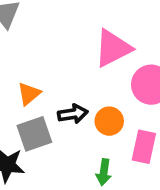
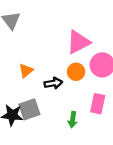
orange circle: (109, 121) -> (76, 72), moved
gray square: (34, 134) -> (29, 109), moved

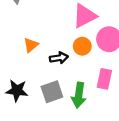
gray square: (29, 109) -> (52, 92), moved
green arrow: (73, 120) -> (79, 95), size x1.5

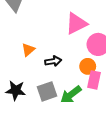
orange circle: (82, 46) -> (88, 66), moved
green arrow: (79, 95) -> (71, 95), turned 45

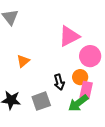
black arrow: (53, 61) -> (59, 82), moved, turned 84
green arrow: (71, 95) -> (78, 103), moved

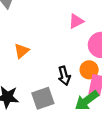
pink triangle: (69, 36) -> (76, 21), size x0.6

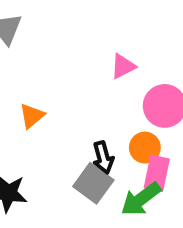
gray square: (43, 98) -> (93, 183), moved, turned -35

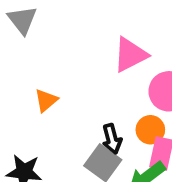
pink triangle: (123, 66) -> (130, 55), size x1.5

